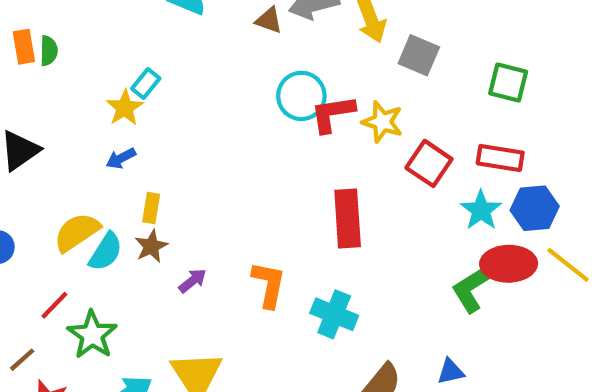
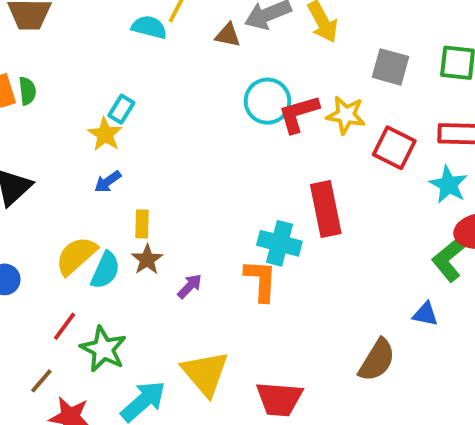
gray square: (419, 55) -> (390, 67), moved
cyan cross: (334, 314) -> (279, 243), moved
blue triangle: (451, 372) -> (425, 314), moved, turned 32

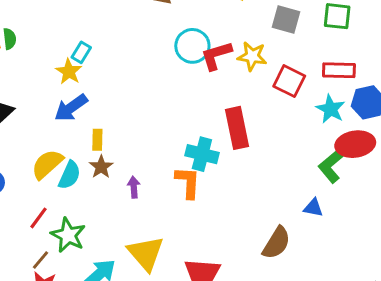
blue arrow: (108, 182) -> (71, 108), size x1.6
purple arrow: (190, 286) -> (134, 187), turned -48
brown line: (41, 381) -> (41, 260), moved

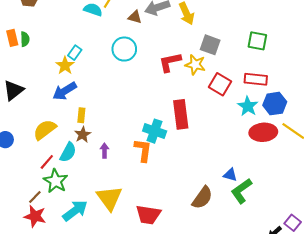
gray square: (286, 20) -> (210, 45), moved
cyan circle: (192, 46) -> (124, 49), moved
green L-shape: (332, 165) -> (241, 191), moved
cyan semicircle: (69, 175) -> (68, 152), moved
red line: (38, 218) -> (47, 162), moved

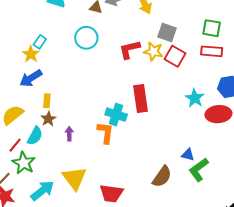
red rectangle: (256, 79) -> (212, 51), moved
red square: (220, 84) -> (175, 56), moved
cyan star: (248, 106) -> (195, 98), moved

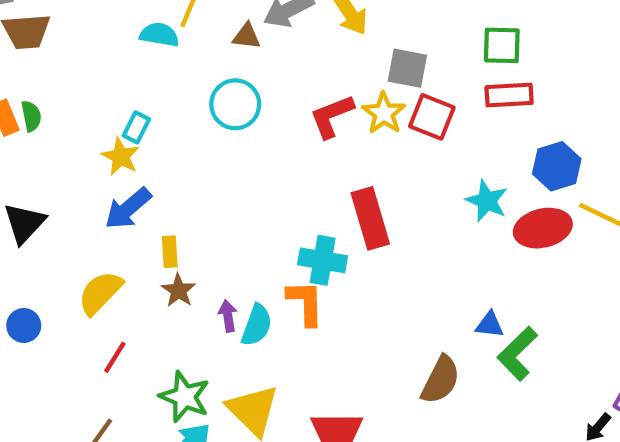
yellow star: (153, 51) -> (384, 113), turned 30
cyan semicircle: (35, 136) -> (257, 325), moved
green star: (24, 163) -> (185, 397), moved

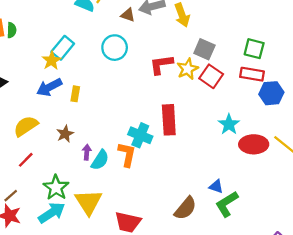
cyan rectangle: (136, 127) -> (63, 48), size x1.5
blue hexagon: (557, 166) -> (271, 93), moved
yellow rectangle: (170, 252) -> (75, 94), moved

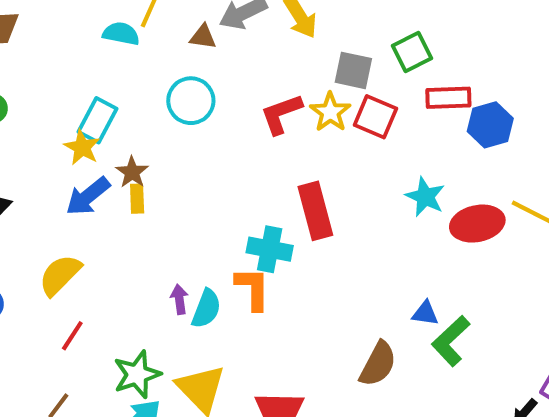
green square: (254, 49) -> (412, 52), moved, turned -30
brown star: (65, 134) -> (132, 172), moved
green star: (56, 188) -> (137, 374), turned 30

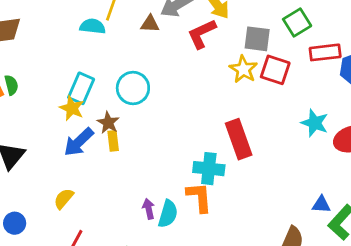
cyan circle: (191, 101) -> (133, 88), moved
red L-shape: (281, 114) -> (202, 34), moved
yellow semicircle: (60, 275) -> (64, 199), size x0.7

